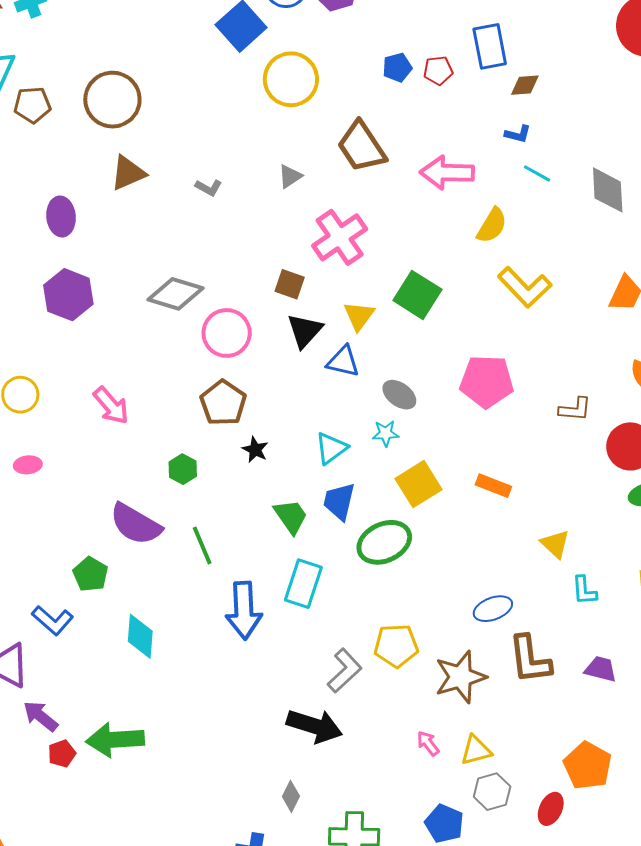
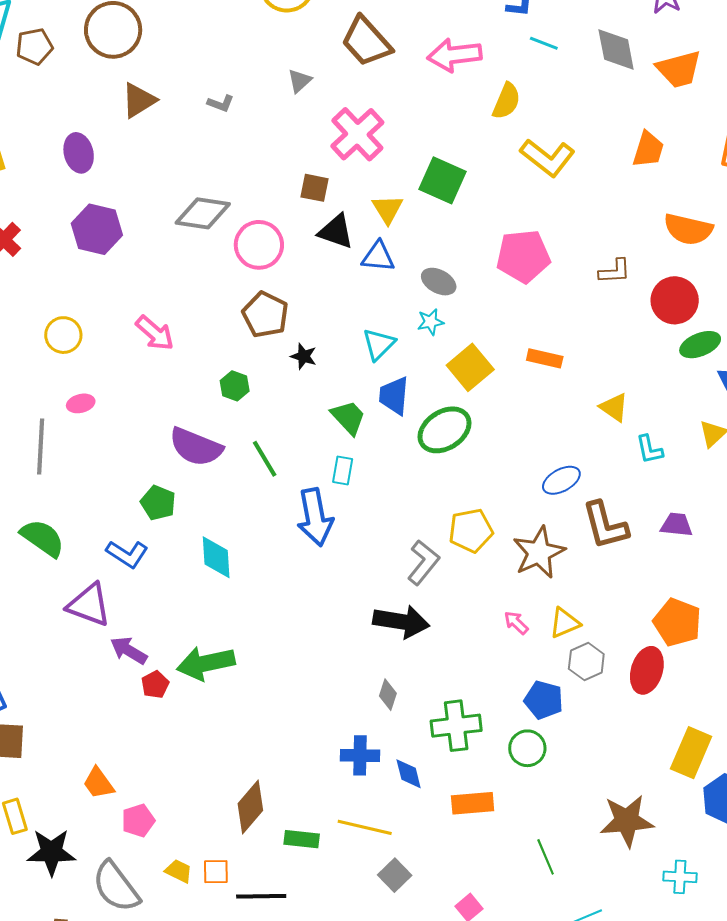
black triangle: (305, 331) -> (336, 232), turned -45
cyan rectangle: (303, 584) -> (343, 470), moved, size x0.6
red ellipse: (551, 809) -> (647, 670), size x1.4

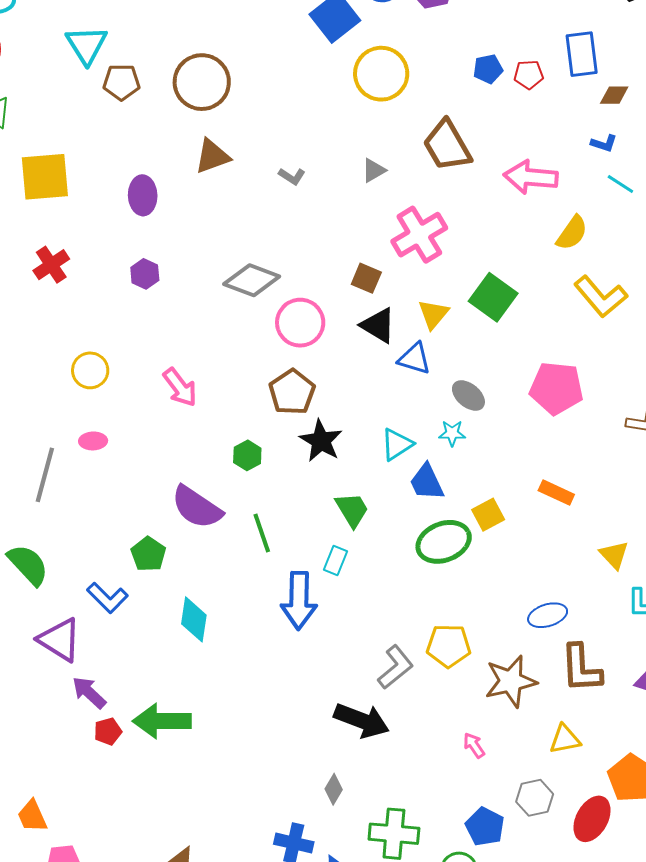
purple hexagon: (97, 229) -> (145, 274), size x0.6
black star: (304, 356) -> (321, 441), size x1.6
yellow square: (470, 367) -> (488, 515), moved, size x0.7
blue trapezoid: (394, 396) -> (427, 482), moved, turned -42
yellow triangle: (565, 623) -> (565, 739), moved

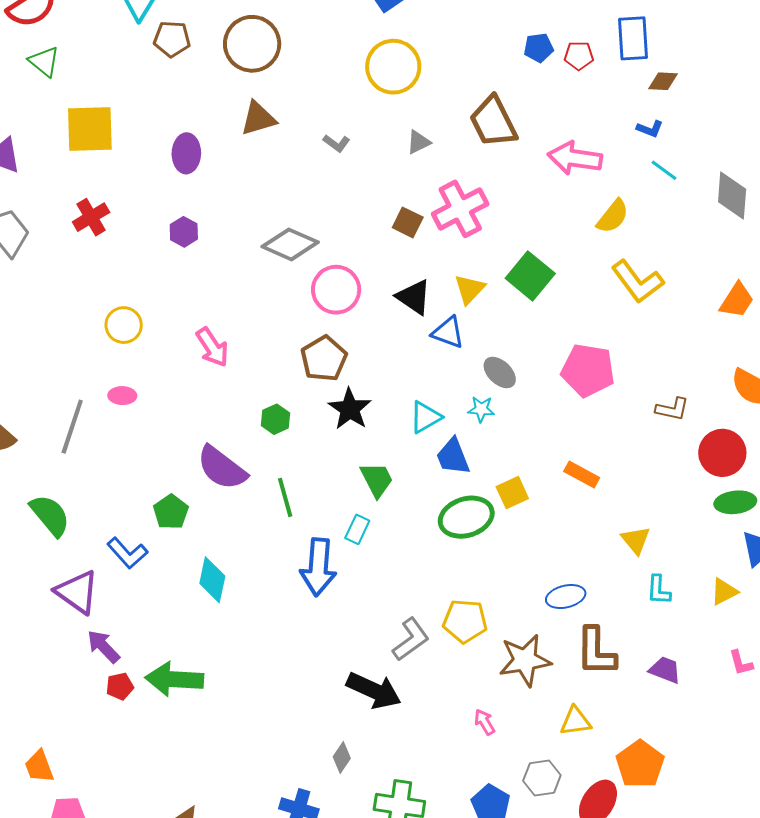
yellow circle: (381, 74) -> (393, 67), moved
brown square: (366, 278) -> (408, 222), moved

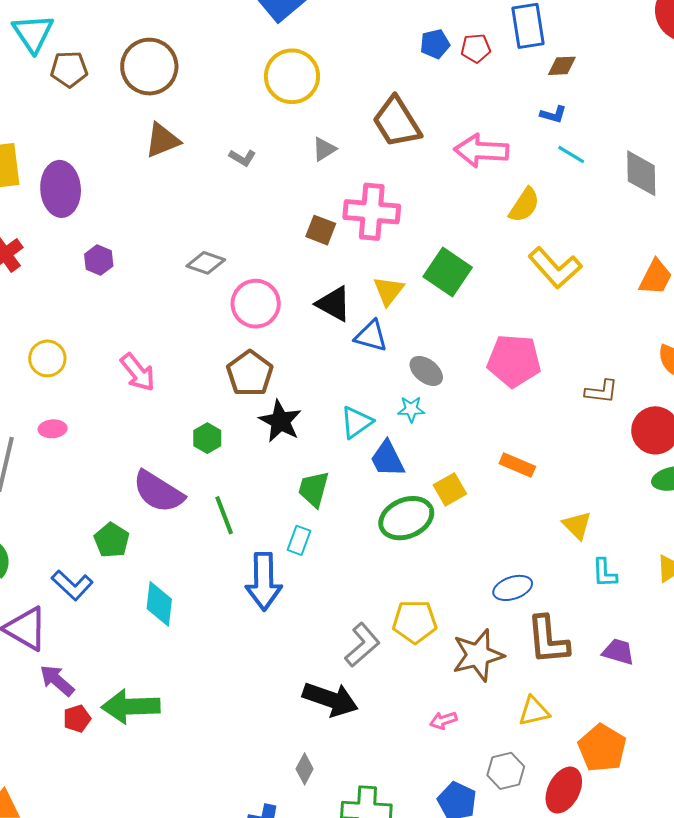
purple ellipse: (186, 153) -> (61, 189), moved, size x1.4
pink cross: (460, 209) -> (372, 212), turned 38
gray diamond: (290, 244) -> (206, 263), size x0.7
green trapezoid: (377, 480) -> (314, 489), turned -132
pink arrow: (484, 722) -> (443, 720), turned -72

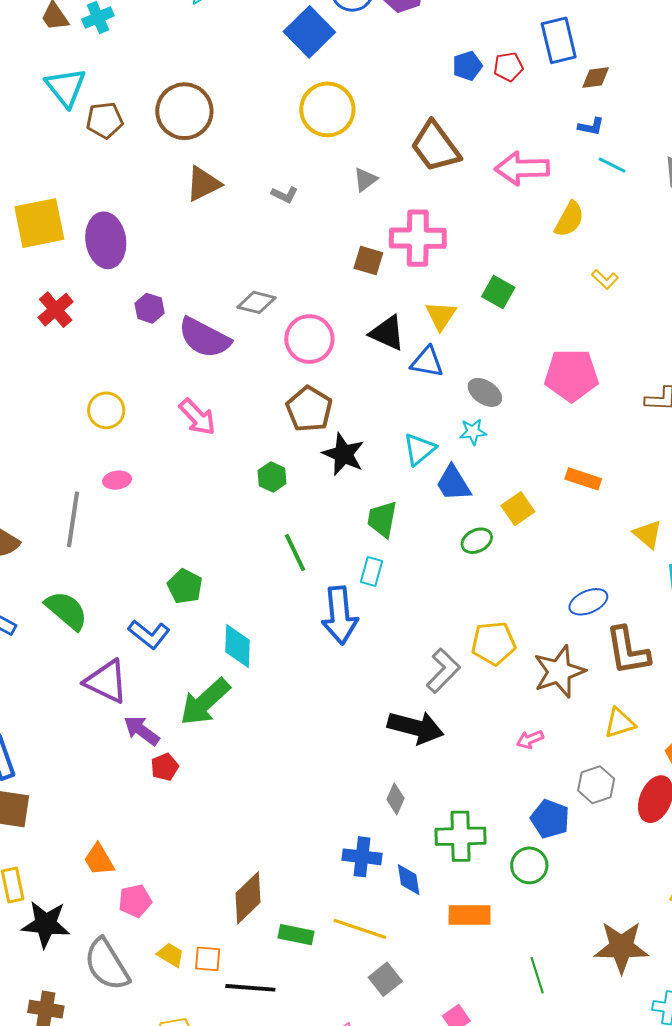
yellow L-shape: (555, 268) -> (605, 279), size x0.5
green square: (448, 272) -> (498, 292), size x0.7
purple semicircle: (158, 492) -> (204, 338), moved
green ellipse: (406, 518) -> (477, 541), size x0.6
green arrow: (131, 706) -> (205, 702), moved, turned -36

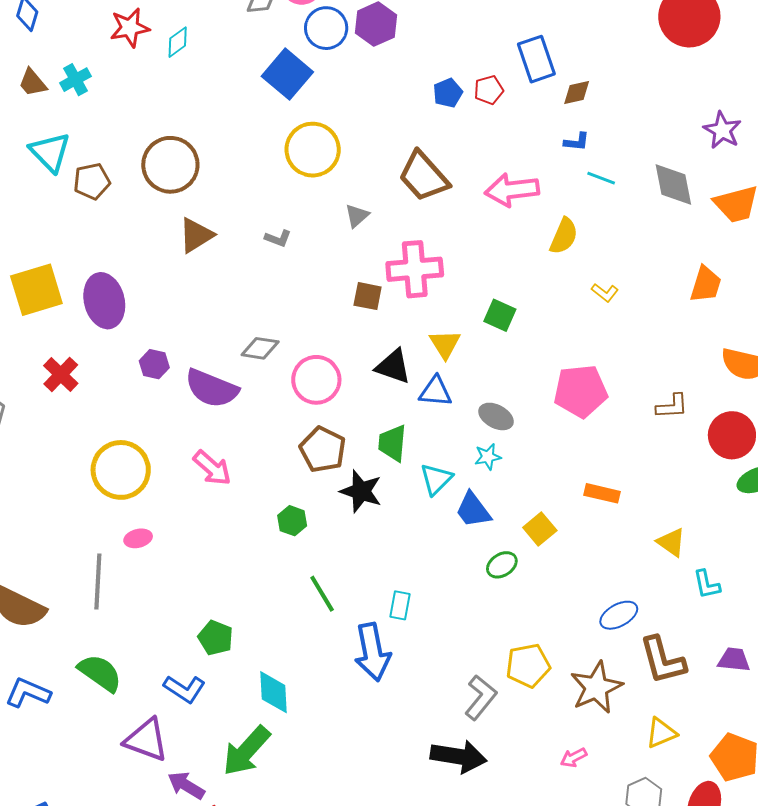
yellow circle: (106, 410) -> (121, 470), size x1.6
green trapezoid: (382, 519) -> (392, 443), moved

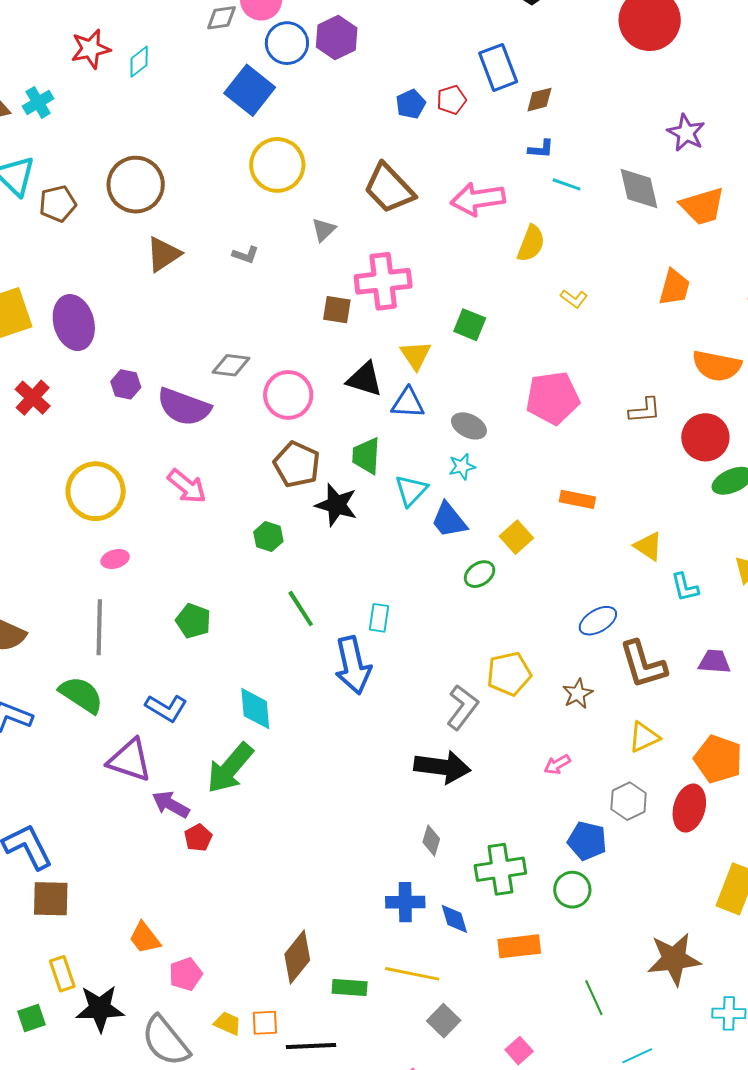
gray line: (98, 581) -> (99, 627), moved
green pentagon: (216, 638) -> (193, 621), moved
brown star: (596, 687) -> (578, 694), size x0.6

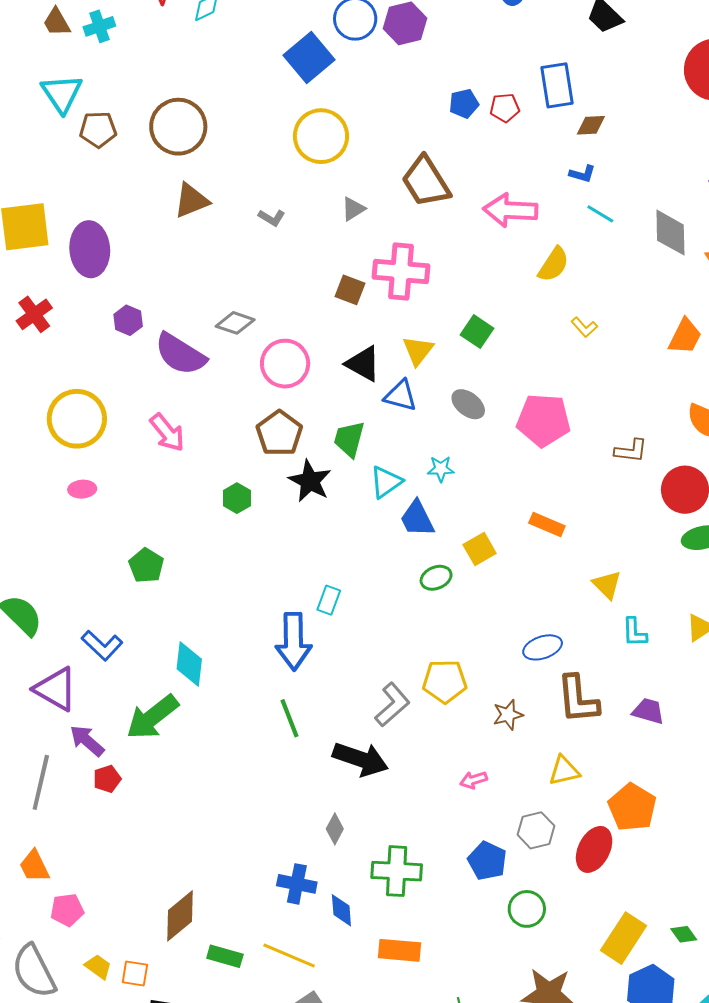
gray ellipse: (469, 426) -> (468, 404), moved
green line: (301, 609) -> (289, 718), moved
gray line: (99, 627) -> (41, 782), moved
green circle: (572, 890) -> (527, 909), moved

